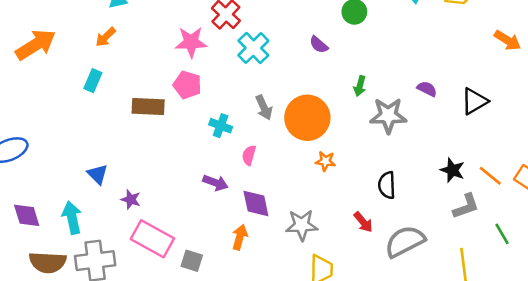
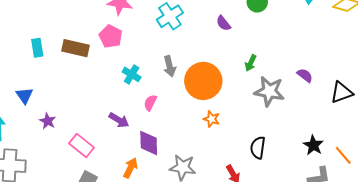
cyan rectangle: (93, 81) -> (37, 48), moved, turned -42
pink rectangle: (152, 239) -> (82, 145), moved, size x0.7

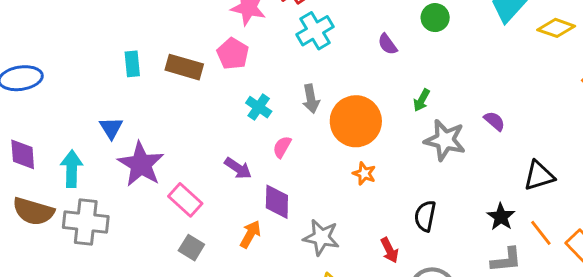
black triangle: (342, 92) -> (539, 176), moved
purple star: (48, 121) -> (141, 164), size x2.0

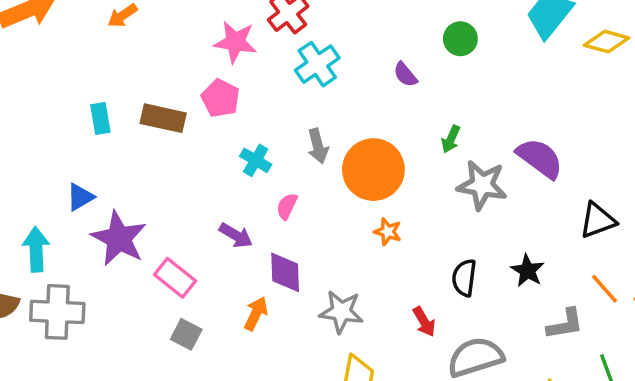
purple semicircle: (494, 121) -> (540, 158), size x1.8
blue triangle: (111, 128) -> (80, 197), turned 35
black star: (501, 217) -> (528, 271), moved

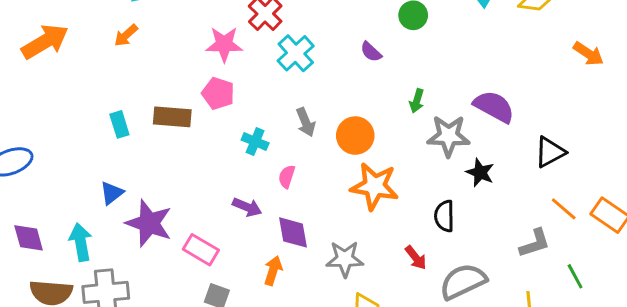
orange circle: (373, 170) -> (355, 136), size x0.7
orange star: (388, 232) -> (375, 186), size x2.0
black star: (528, 271) -> (480, 172), moved

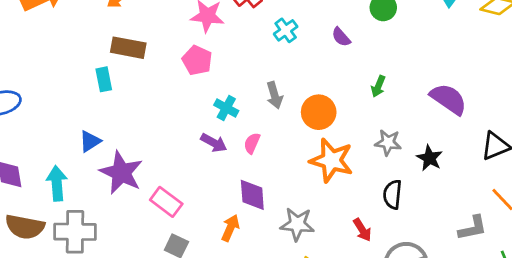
cyan cross: (296, 53) -> (286, 30), moved, size x0.7
brown rectangle: (172, 117) -> (128, 48), moved
gray star: (448, 136) -> (388, 143), moved, size x0.7
purple arrow: (247, 207) -> (214, 143), moved

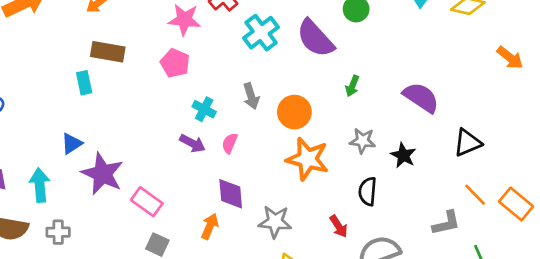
cyan cross: (286, 30) -> (261, 33), size x1.5
purple semicircle: (341, 37) -> (315, 38), size x2.0
gray cross: (75, 232) -> (58, 232), size x0.6

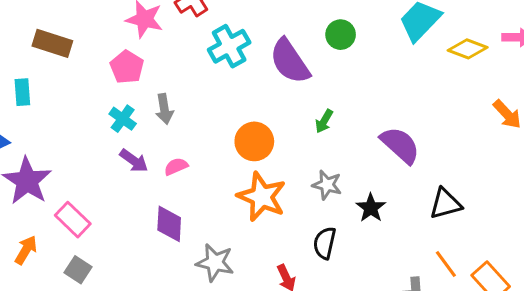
cyan rectangle: (84, 83) -> (22, 92), moved
gray arrow: (251, 96) -> (164, 109), moved
cyan cross: (204, 109) -> (123, 119), moved
pink semicircle: (230, 143) -> (176, 166), turned 36
orange arrow: (210, 226) -> (26, 250), moved

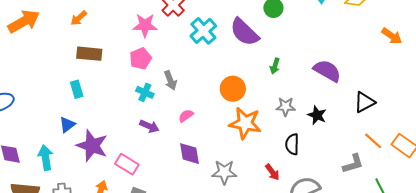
pink pentagon: (127, 67) -> (140, 59), turned 30
purple arrow: (134, 161) -> (149, 126), moved

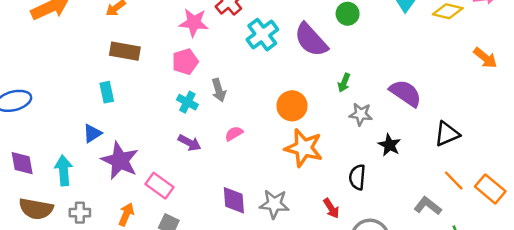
gray star: (286, 107) -> (361, 114), moved
purple diamond: (189, 154) -> (234, 200), moved
gray L-shape: (353, 164) -> (428, 206), turned -130

